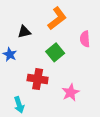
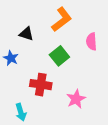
black triangle: (24, 32) -> (26, 34), turned 32

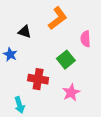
green square: (59, 56) -> (66, 60), moved

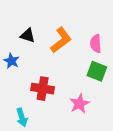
orange L-shape: (58, 18) -> (61, 40), moved
green square: (66, 60) -> (97, 71), moved, turned -30

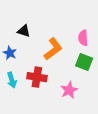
orange L-shape: (61, 40) -> (53, 49), moved
cyan arrow: (22, 117) -> (12, 80), moved

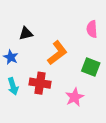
black triangle: (24, 31) -> (26, 33), turned -32
pink semicircle: (83, 38) -> (92, 29), moved

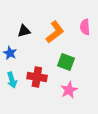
orange L-shape: (57, 53) -> (55, 32), moved
green square: (91, 67) -> (66, 62), moved

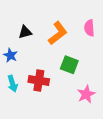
pink star: (69, 90) -> (86, 94), moved

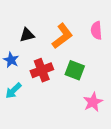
red cross: (39, 81) -> (42, 70), moved, turned -30
cyan arrow: (13, 84) -> (13, 91), turned 63

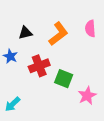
green square: (75, 70) -> (64, 79), moved
cyan arrow: (13, 91) -> (13, 104), moved

